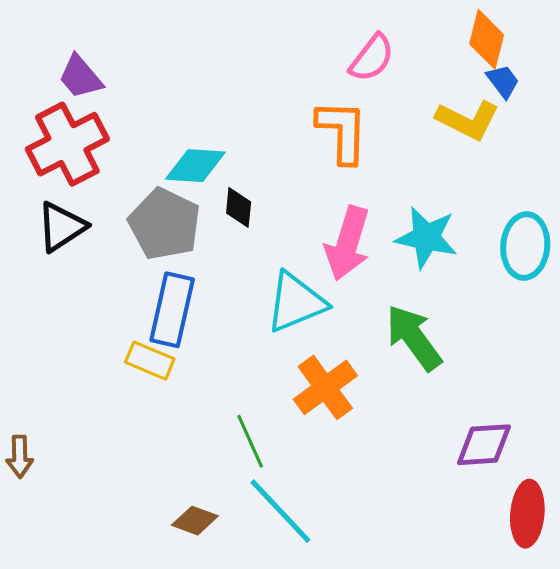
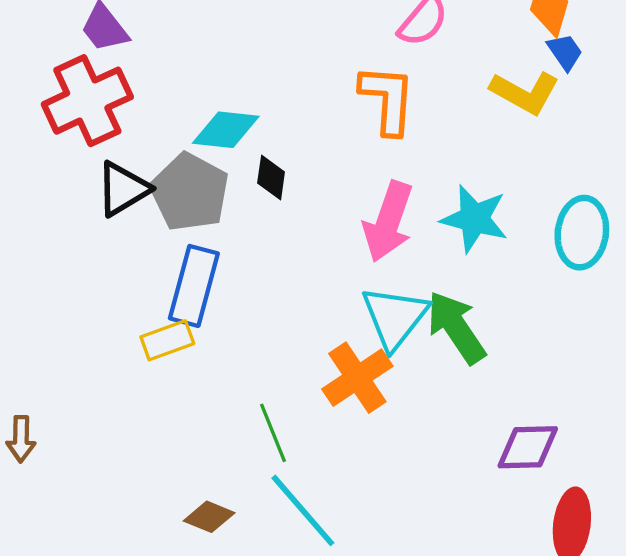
black triangle: (62, 227) -> (123, 189), moved
cyan triangle: (296, 302) -> (395, 317), moved, turned -32
yellow rectangle: (150, 361) -> (167, 340), turned -45

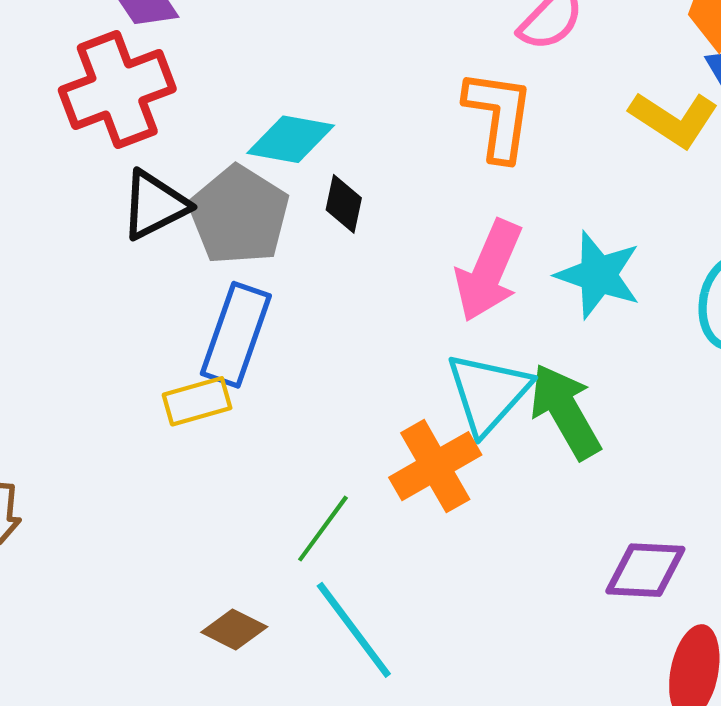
green line: (273, 433) -> (323, 529), turned 54

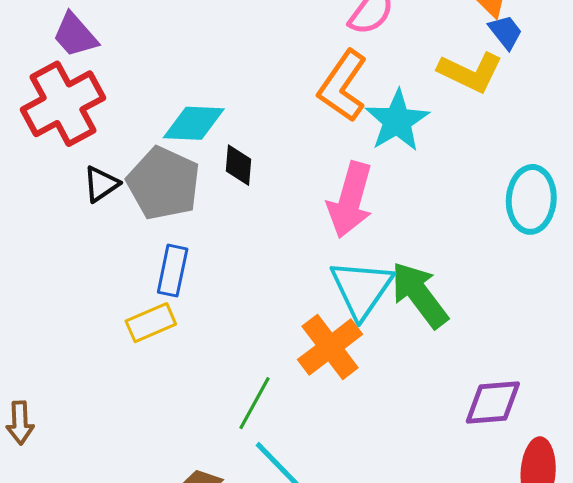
orange L-shape: (499, 115) -> (343, 86), turned -146
black triangle: (155, 205) -> (101, 184), size x0.7
cyan star: (598, 275) -> (397, 121), moved, turned 30
blue rectangle: (236, 335) -> (173, 271), size x0.7

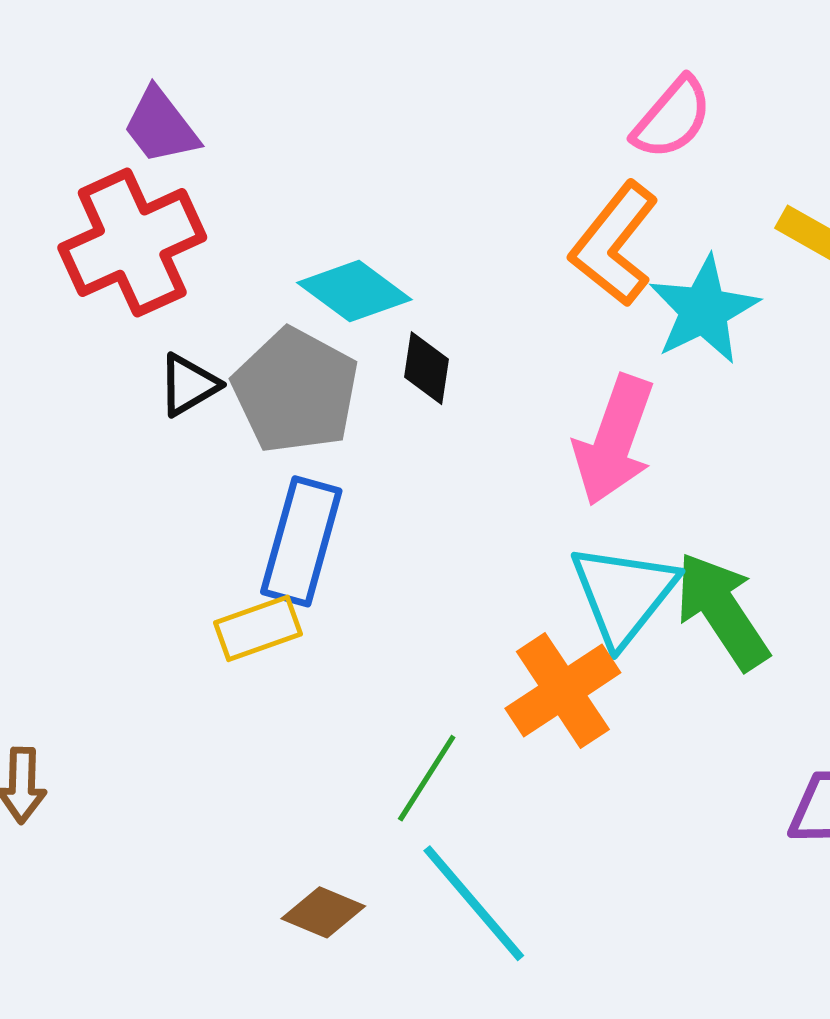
cyan diamond: (194, 123) -> (354, 291), turned 30
blue rectangle: (173, 271) -> (301, 541), size x1.4

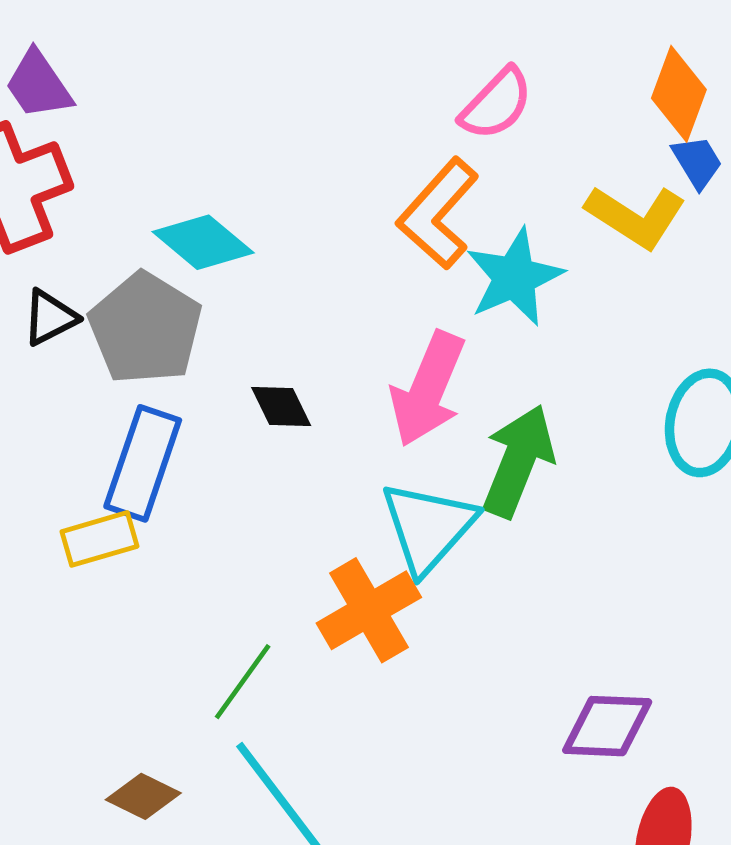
black diamond: (426, 368) -> (281, 406), moved, turned -38
green arrow: (722, 611) -> (518, 461), moved, turned 52

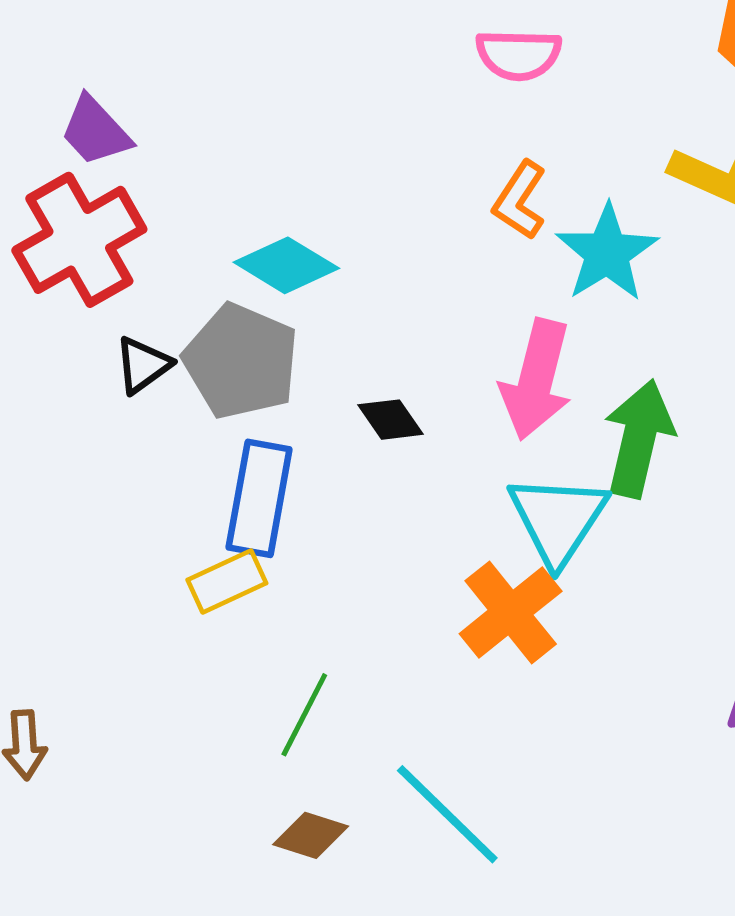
pink semicircle: (496, 104) -> (519, 55), moved, turned 56
orange L-shape: (438, 214) -> (520, 200), size x0.7
green line: (243, 682) -> (304, 715), moved

